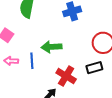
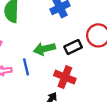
black rectangle: (94, 68) -> (73, 47), moved

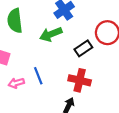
green arrow: (44, 49) -> (51, 34), moved

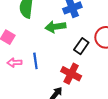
black rectangle: (83, 48) -> (81, 46), turned -35

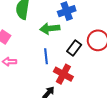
blue line: (35, 61) -> (46, 56), moved

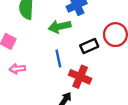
black rectangle: (74, 48) -> (89, 46), turned 35

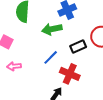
blue line: (58, 59) -> (51, 57), turned 56

